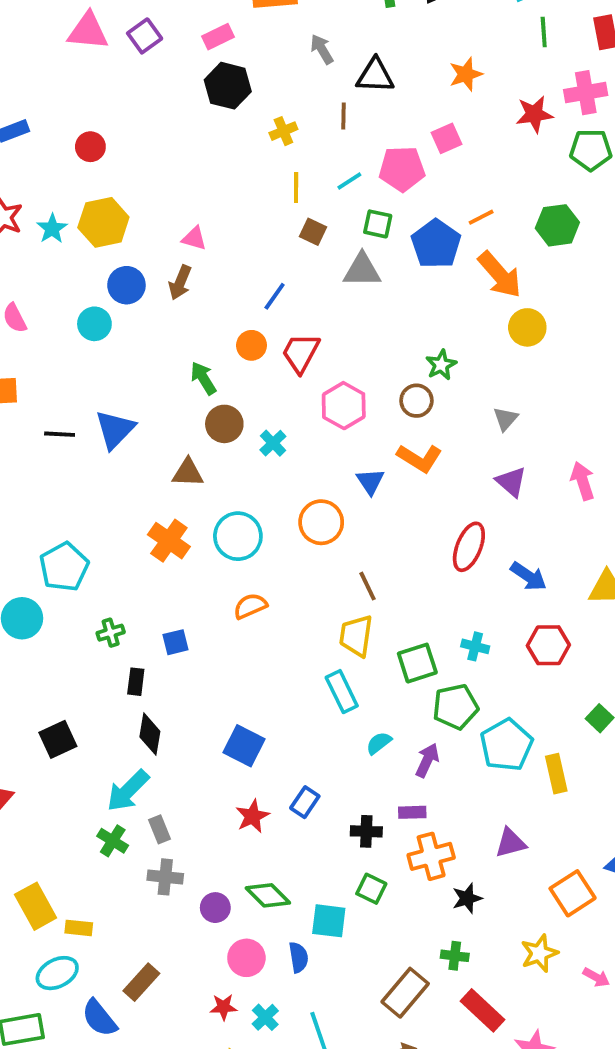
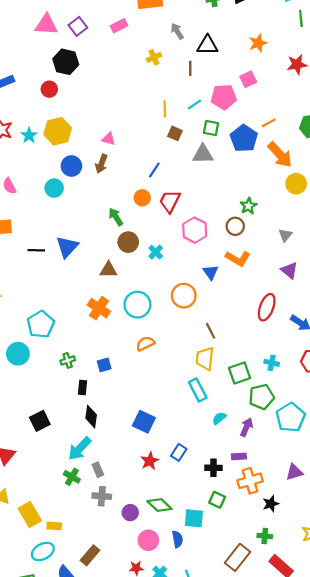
black hexagon: (228, 86) -> (66, 62), moved
yellow cross: (283, 131) -> (154, 57), moved

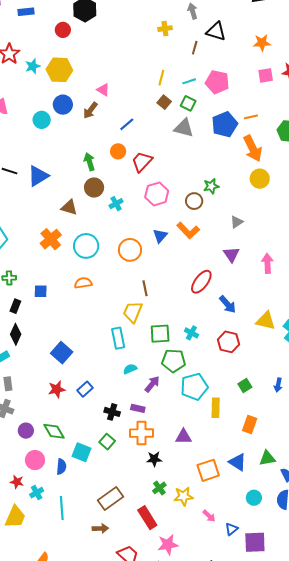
pink square: (248, 79) -> (266, 75), moved
green square: (211, 128) -> (188, 103), moved
blue line: (154, 170) -> (127, 124), moved
green cross: (265, 536) -> (159, 488), moved, turned 32

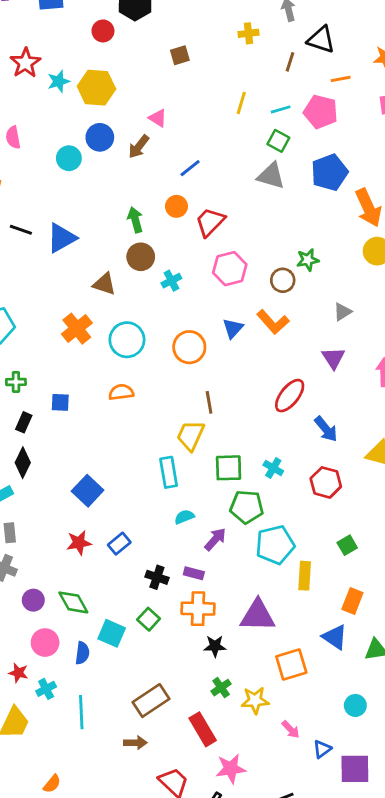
brown square: (164, 102) -> (180, 55), moved, turned 32
orange line: (251, 117) -> (341, 79), moved
purple triangle: (183, 437) -> (258, 616), size x1.5
blue triangle: (238, 462) -> (335, 637), moved

